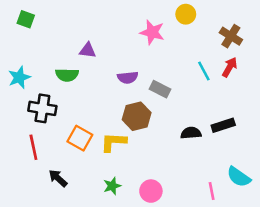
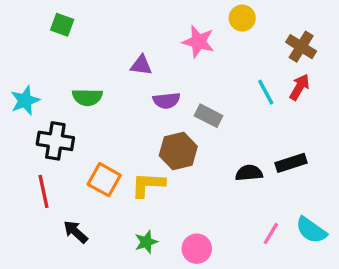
green square: (26, 19) -> (62, 25), moved
purple triangle: (88, 50) -> (141, 65), moved
pink line: (212, 191) -> (271, 234), moved, turned 42

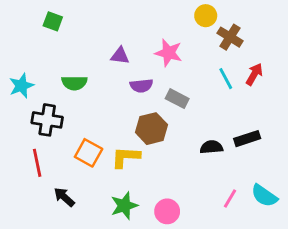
pink star: (198, 42) -> (169, 53), moved
brown cross: (301, 47) -> (230, 37), moved
green star: (146, 242) -> (124, 206), size x1.4

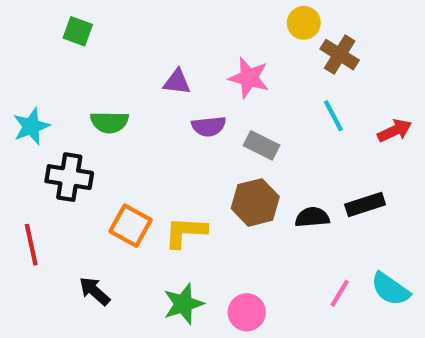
red arrow: (254, 74) -> (395, 131), moved, turned 35
brown hexagon: (151, 129) -> (255, 202), moved
red line: (37, 163) -> (31, 245), moved

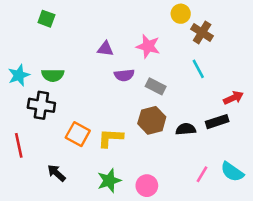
green semicircle: (109, 122) -> (53, 75), moved
red arrow: (395, 131) -> (233, 98), moved

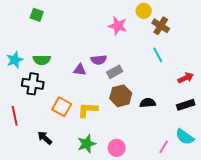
pink star: (148, 46) -> (118, 26), moved
purple triangle: (105, 49) -> (80, 70), moved
gray rectangle: (156, 86) -> (115, 72), moved, turned -56
black rectangle: (217, 122) -> (186, 105), moved
pink line: (202, 174) -> (164, 147), moved

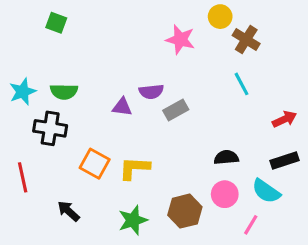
brown hexagon: (121, 96) -> (185, 211), moved
cyan semicircle: (185, 137) -> (266, 191), moved
pink circle: (117, 148) -> (225, 194), moved

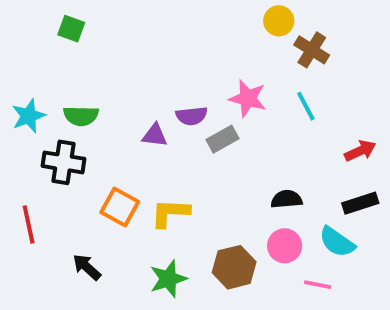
pink star: (180, 40) -> (248, 98), moved
pink line: (251, 225) -> (318, 285), turned 70

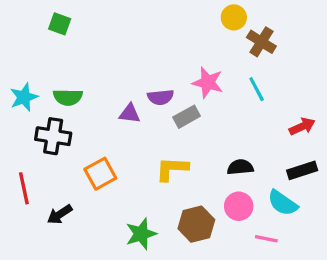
orange square: (120, 207) -> (100, 174), turned 32
yellow L-shape: (170, 213) -> (172, 169), moved
black arrow: (87, 267) -> (60, 214), moved, turned -75

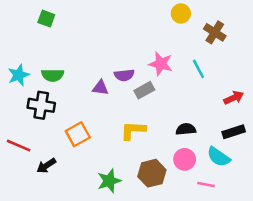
brown cross: (261, 42) -> (215, 32), moved
red line: (24, 188) -> (19, 146), turned -55

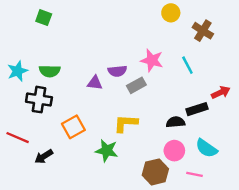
black rectangle: (234, 132) -> (197, 109), moved
brown hexagon: (152, 173) -> (155, 172), moved
green star: (109, 181) -> (107, 151), moved, turned 30

